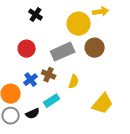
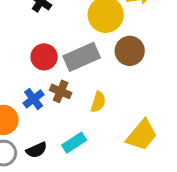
red circle: (27, 49) -> (44, 57), moved
cyan rectangle: (52, 101) -> (74, 143), moved

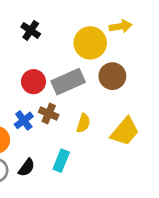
yellow trapezoid: (142, 135) -> (125, 131), moved
cyan rectangle: (74, 143) -> (61, 161), turned -35
black semicircle: (37, 150) -> (27, 167), turned -30

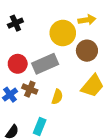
black cross: (31, 30) -> (15, 23), turned 32
brown circle: (112, 76) -> (87, 51), moved
yellow trapezoid: (125, 131) -> (92, 86), moved

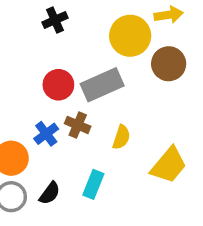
yellow trapezoid: (92, 86) -> (169, 165), moved

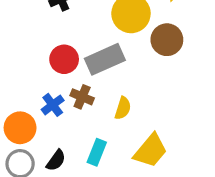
yellow trapezoid: (169, 165) -> (151, 151), moved

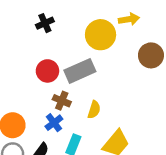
brown circle: (167, 40) -> (151, 55), moved
blue cross: (53, 105) -> (54, 123), moved

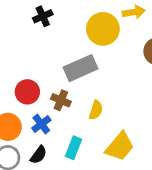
red circle: (47, 71) -> (27, 92), moved
blue cross: (54, 123) -> (41, 124), moved

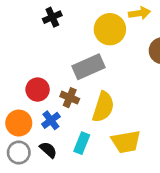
yellow semicircle: (96, 110) -> (103, 107), size x1.6
yellow trapezoid: (120, 146) -> (126, 142), turned 40
black semicircle: (39, 155) -> (48, 150), turned -84

